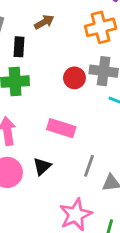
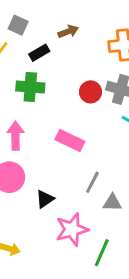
black rectangle: (19, 47) -> (39, 53), turned 48
black triangle: (42, 166) -> (45, 199), moved

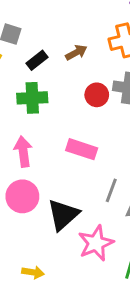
brown arrow: (68, 31) -> (76, 53), moved
black triangle: (45, 199) -> (63, 215), size x1.6

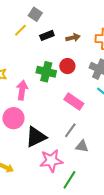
red circle: (97, 95) -> (67, 66), moved
green cross: (32, 98) -> (46, 72), moved
pink rectangle: (82, 149) -> (74, 102), moved

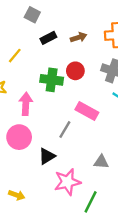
yellow line: (20, 30) -> (15, 56), moved
gray line: (70, 130) -> (65, 129), moved
black triangle: (36, 137) -> (47, 156), size x0.7

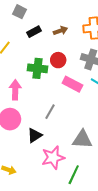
pink rectangle: (87, 111) -> (72, 84), moved
gray triangle: (101, 162) -> (82, 139), size x1.5

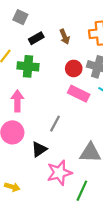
brown arrow: (60, 31) -> (65, 37), turned 88
red circle: (58, 60) -> (74, 68), moved
green cross: (37, 68) -> (28, 66), moved

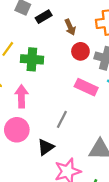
black rectangle: (36, 38) -> (44, 17), moved
red circle: (74, 68) -> (80, 51), moved

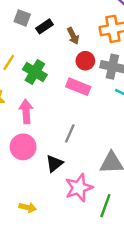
green cross: (32, 59) -> (35, 72), turned 30
pink rectangle: (86, 87) -> (78, 87), moved

